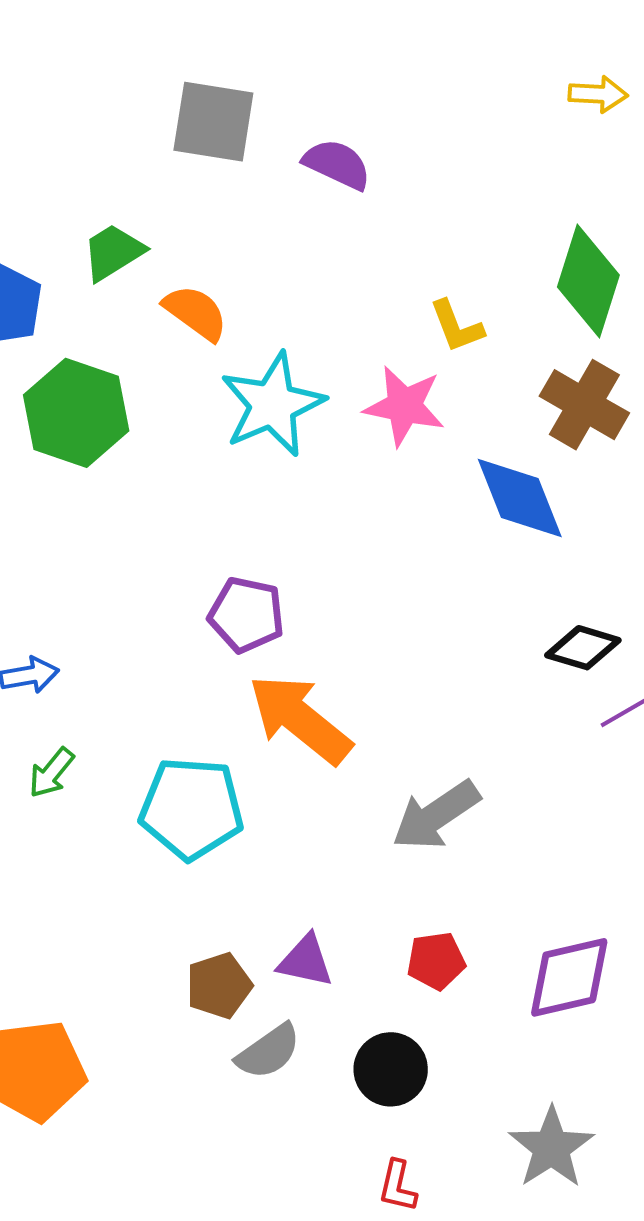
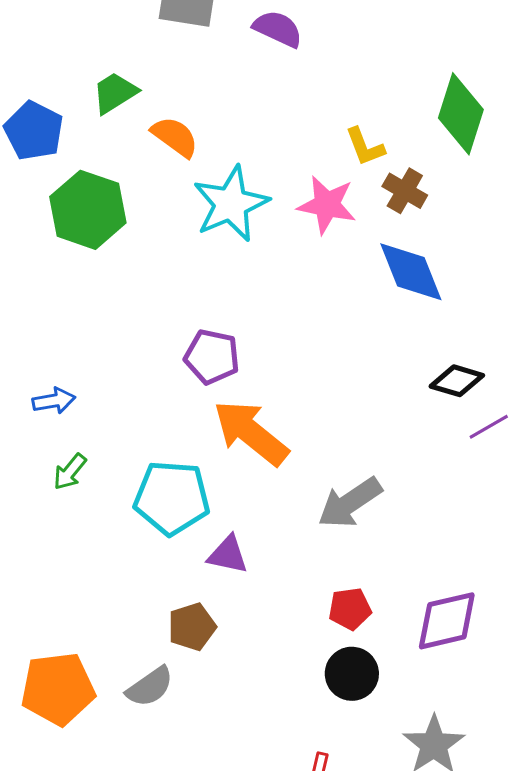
brown cross: (584, 405) -> (405, 191), moved, size x0.7
purple triangle: (305, 961) -> (228, 555), moved
gray semicircle: (268, 1052) -> (150, 687), moved
black circle: (391, 1069) -> (352, 674), moved

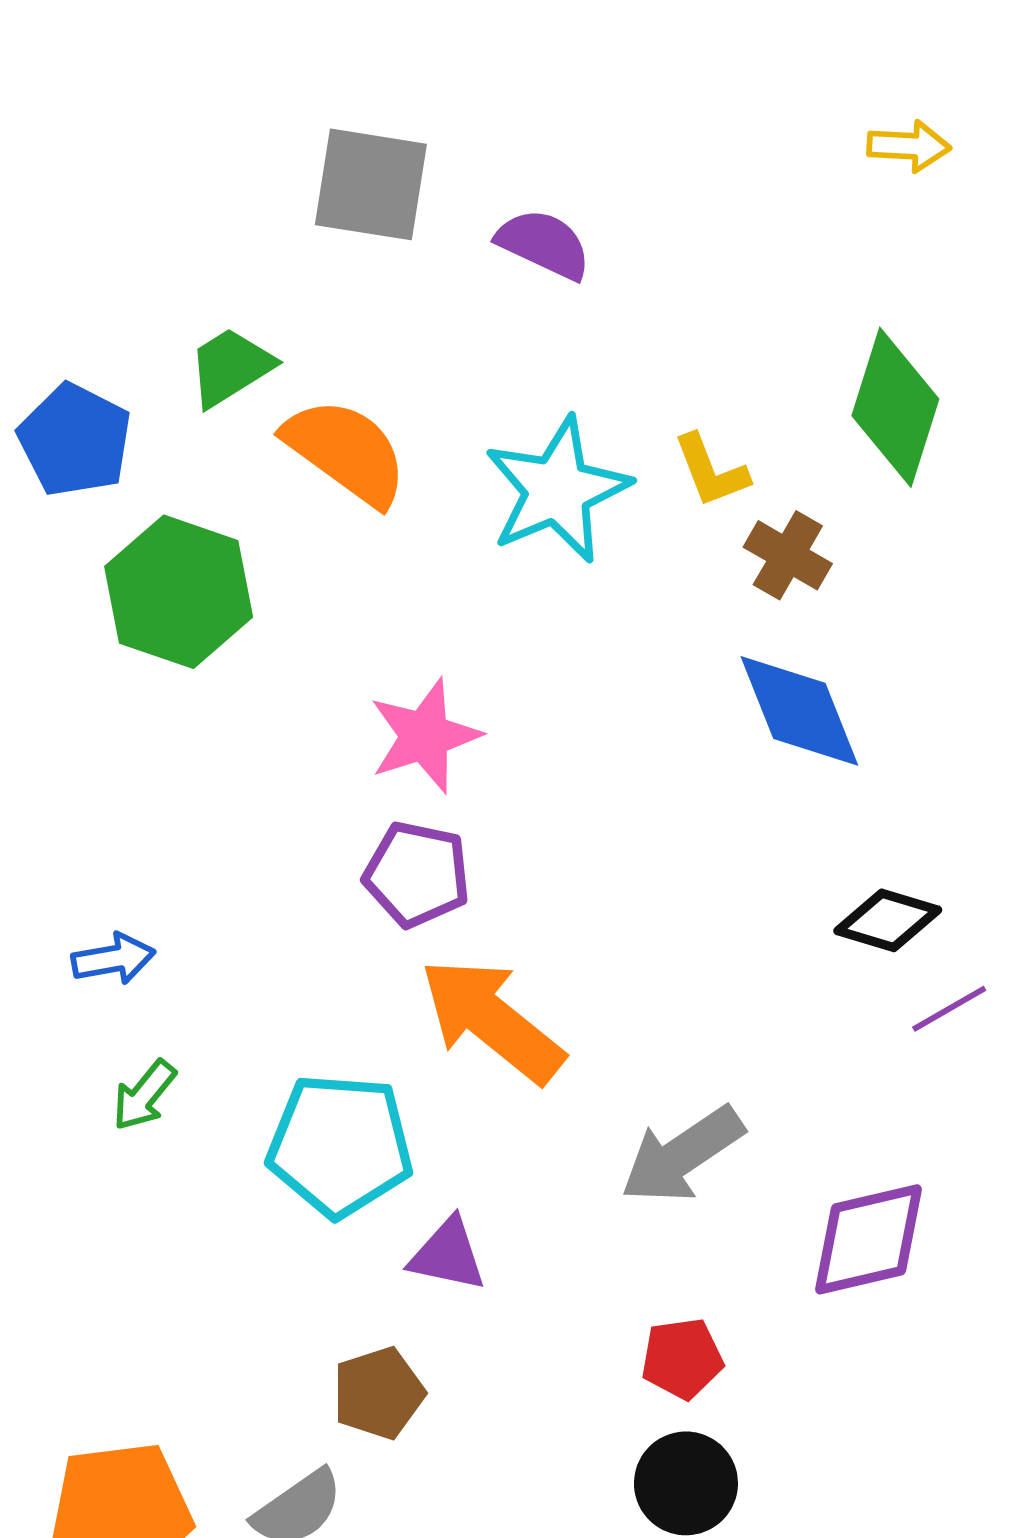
orange semicircle: (175, 137) -> (346, 452), size x1.4
cyan star: (231, 204) -> (557, 490), moved
pink star: (327, 205) -> (425, 736), moved, turned -30
purple diamond: (447, 621) -> (869, 1239), moved

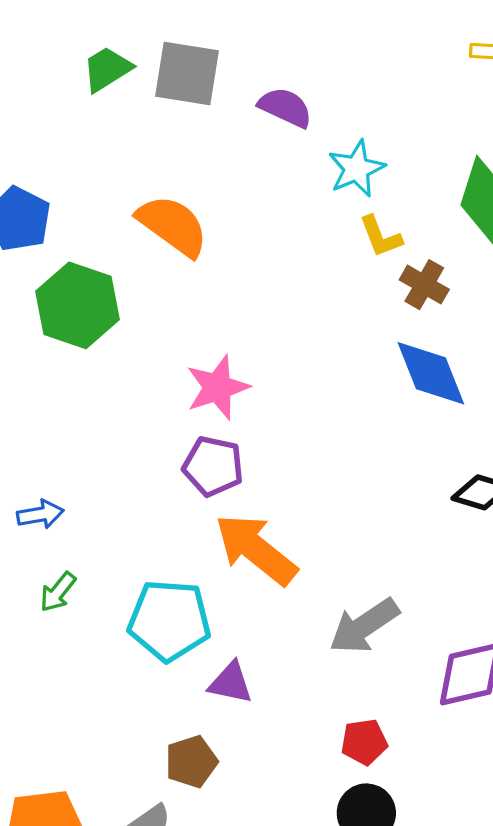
green trapezoid: (231, 367) -> (107, 69), moved
cyan star: (557, 490) -> (356, 169), moved, size x0.7

